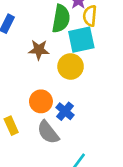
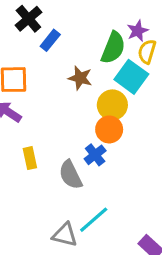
cyan square: (81, 40) -> (131, 77), turned 36
orange circle: (41, 101) -> (109, 129), moved

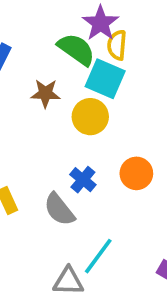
purple star: (138, 31) -> (101, 23), size x1.4
green semicircle: (113, 48) -> (76, 49), turned -64
orange circle: (109, 129) -> (136, 173), moved

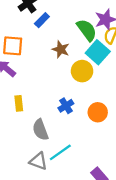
gray semicircle: (59, 209) -> (40, 130), moved

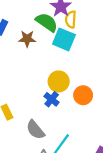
brown star: (61, 49) -> (27, 39), moved
yellow circle: (82, 71) -> (59, 81), moved

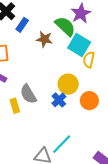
yellow semicircle: (71, 19) -> (89, 60), moved
gray semicircle: (35, 130) -> (28, 94), moved

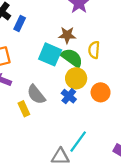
green semicircle: (65, 26) -> (72, 58), moved
brown star: (44, 39) -> (67, 35), moved
cyan square: (79, 45) -> (50, 54), moved

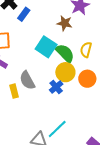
brown star: (67, 35) -> (65, 23), moved
orange circle: (101, 92) -> (87, 79), moved

